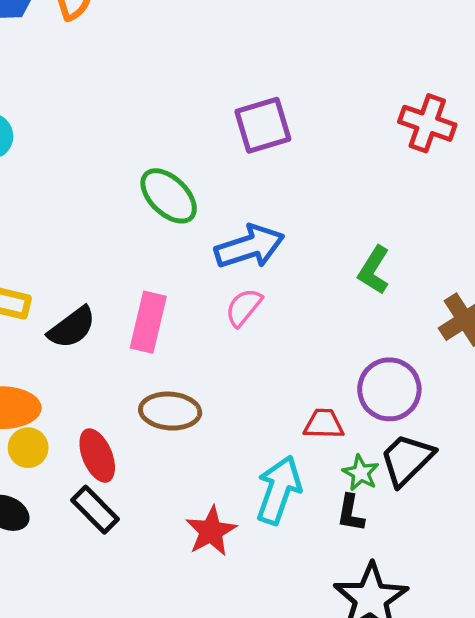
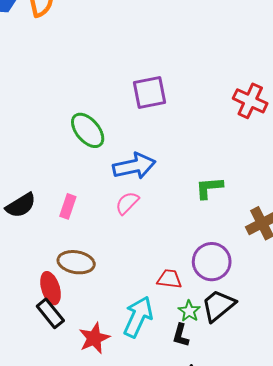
green L-shape: (374, 270) -> (209, 188), turned 48
pink rectangle: (148, 322) -> (68, 206), size x0.7
red ellipse: (97, 456) -> (51, 288), moved
black rectangle: (95, 510) -> (50, 313), moved

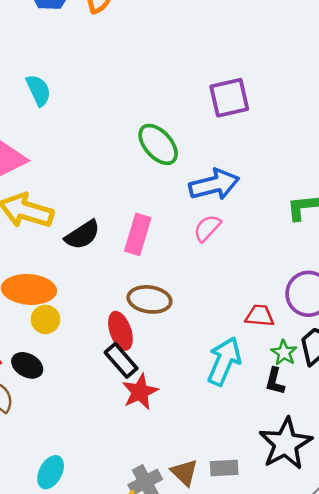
pink rectangle: (68, 206) -> (138, 234), size x1.4
red star: (94, 338) -> (140, 392), moved

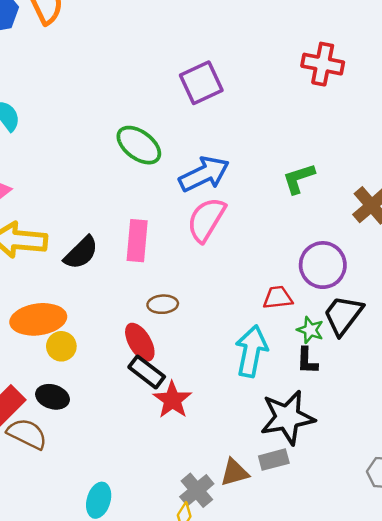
pink semicircle: (207, 228) -> (206, 220), size x1.5
brown ellipse: (149, 299) -> (163, 304), size x0.7
black star: (286, 444) -> (287, 417), moved, turned 30
brown triangle: (184, 473) -> (234, 472), turned -48

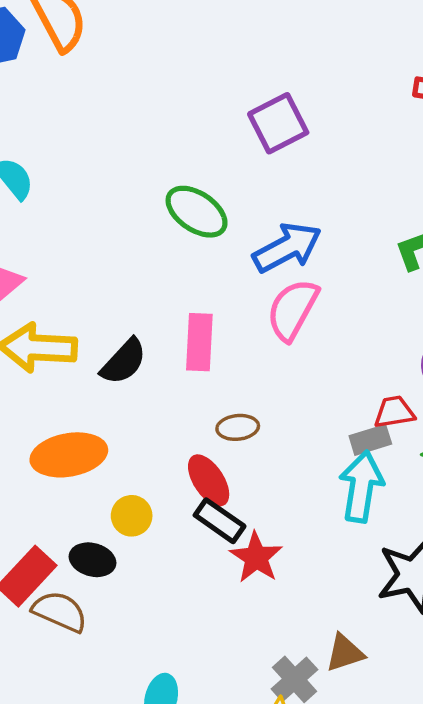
yellow circle: (61, 346) -> (132, 516), moved
gray rectangle: (274, 460) -> (370, 440), moved

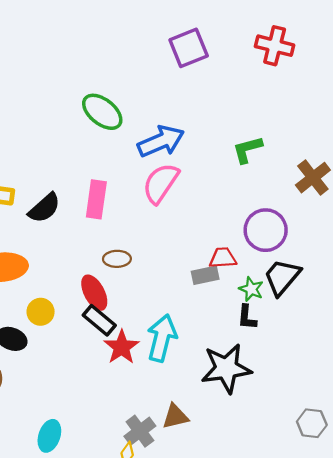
purple square: (278, 123) -> (189, 48), moved
cyan arrow: (361, 487) -> (162, 338), moved

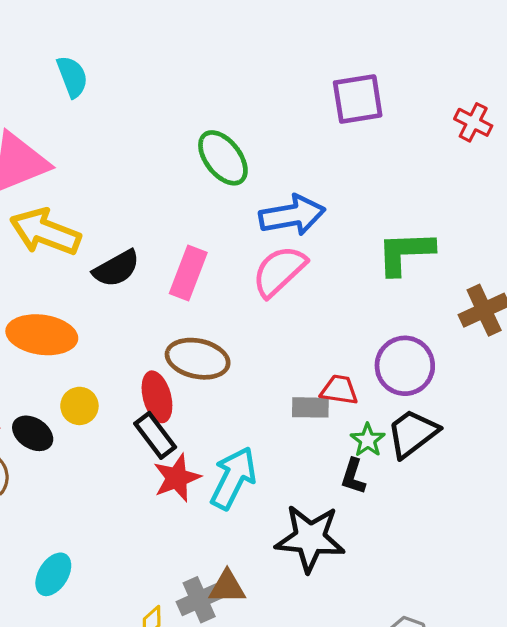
red cross: (275, 46) -> (473, 122), size x0.7
green L-shape: (247, 150) -> (405, 253), size x1.4
brown ellipse: (117, 259) -> (198, 359), size x1.6
gray cross: (140, 431) -> (199, 600), moved

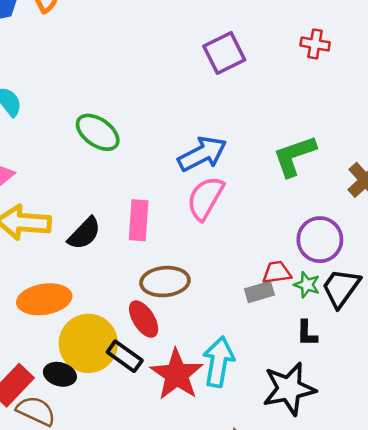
green ellipse: (223, 158) -> (98, 132), moved
yellow circle: (79, 406) -> (88, 343), size x2.0
black rectangle: (155, 435) -> (125, 356), moved
green star: (368, 440) -> (307, 285), moved
red star: (177, 478) -> (177, 374), size x1.4

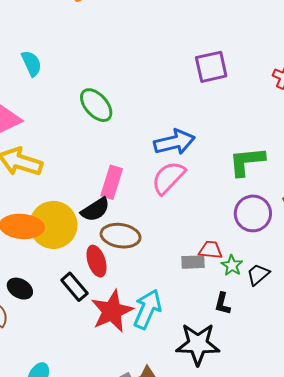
black semicircle: (84, 233) -> (95, 210), moved
purple circle: (320, 240) -> (253, 213), moved
black trapezoid: (341, 288) -> (258, 274), size x0.7
yellow circle: (88, 343) -> (53, 225), moved

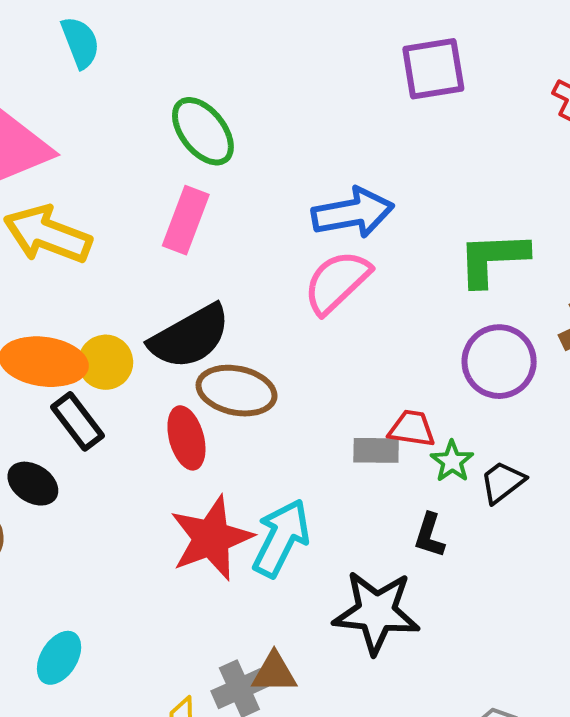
pink rectangle: (112, 182) -> (186, 220), moved
black semicircle: (95, 210) -> (190, 337), size x1.4
yellow circle: (53, 225) -> (106, 362), size x0.6
black rectangle: (74, 287) -> (77, 421), moved

